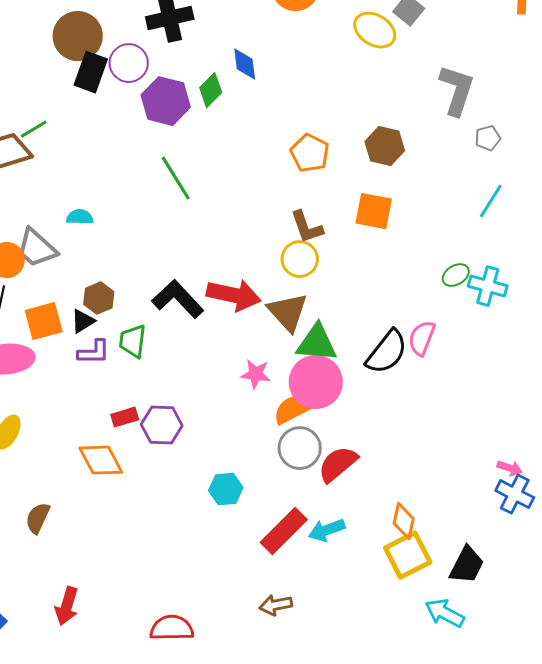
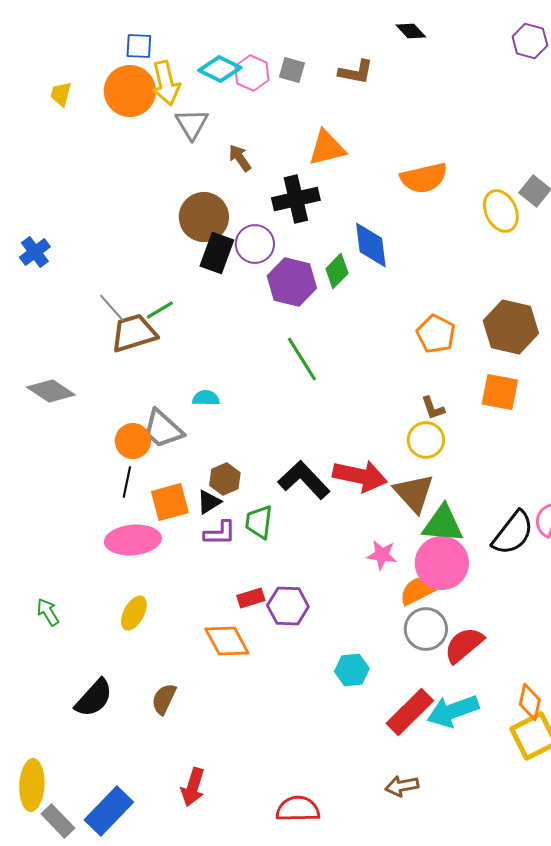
yellow ellipse: (375, 30) -> (501, 211), turned 33
blue diamond: (245, 64) -> (371, 245), size x1.4
brown hexagon: (385, 146) -> (511, 327), size x1.4
brown L-shape: (307, 227) -> (433, 408), size x0.7
cyan arrow: (327, 530) -> (453, 711), size x1.4

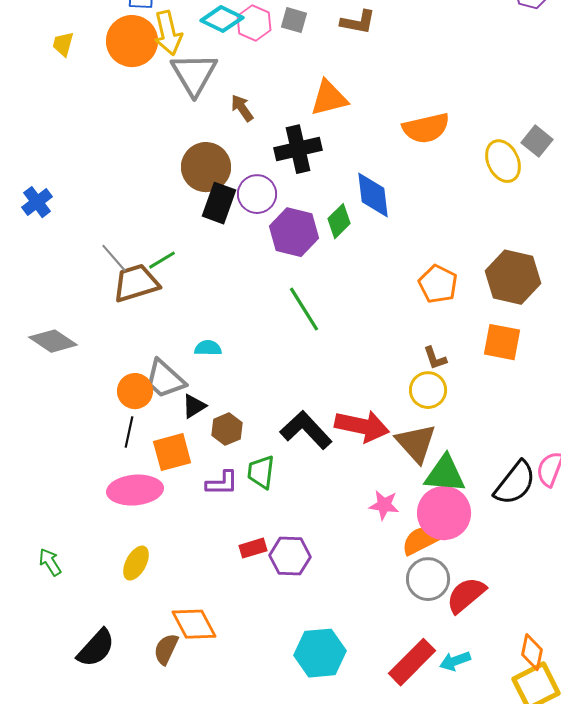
gray triangle: (192, 124) -> (194, 74), size x1.4
black triangle: (209, 502) -> (194, 406), moved
orange diamond: (227, 641) -> (194, 624), moved
cyan hexagon: (352, 670) -> (320, 653), moved, size x1.5
cyan arrow: (453, 711) -> (455, 661), size x0.6

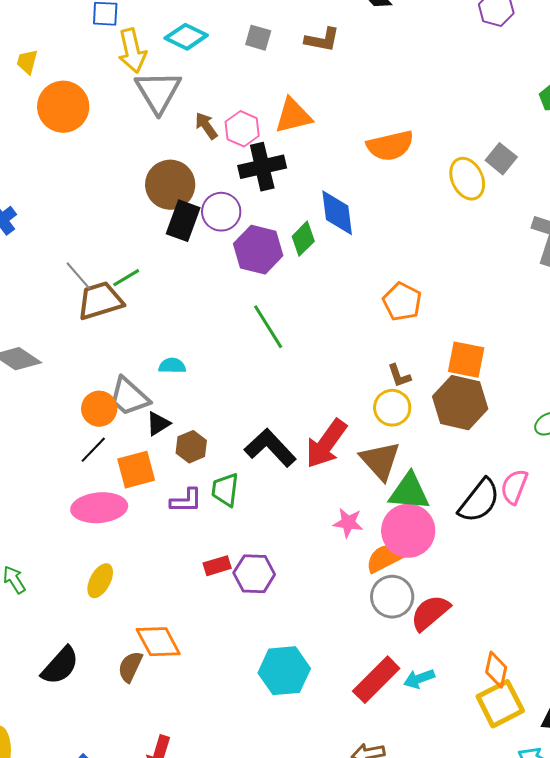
pink hexagon: (254, 23) -> (242, 129), moved
orange circle: (132, 41) -> (63, 107), moved
brown hexagon: (513, 277) -> (460, 403), moved
red arrow: (362, 426) -> (326, 444), turned 114
black line: (129, 432) -> (93, 450), turned 32

